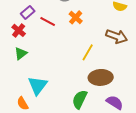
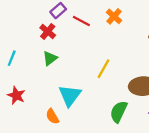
yellow line: (88, 52) -> (104, 69), moved

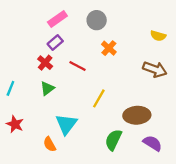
red line: (81, 21) -> (78, 66), moved

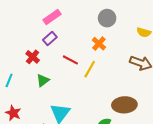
gray circle: (97, 20) -> (107, 18), moved
red cross: (45, 63) -> (33, 57), moved
yellow line: (99, 98) -> (90, 69), moved

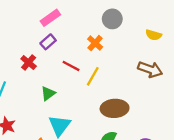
orange cross: (99, 44) -> (95, 43), moved
green triangle: (43, 80) -> (48, 93), moved
brown ellipse: (124, 105) -> (115, 108), moved

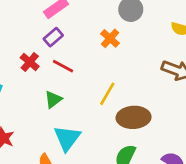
red line: (71, 66) -> (63, 66), moved
yellow line: (93, 76) -> (107, 94), moved

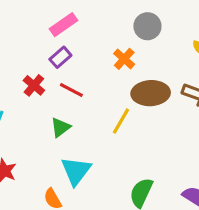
brown ellipse: (134, 117) -> (151, 93), moved

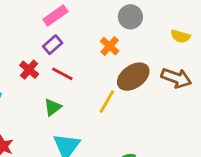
brown ellipse: (151, 93) -> (133, 77), turned -32

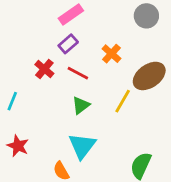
orange cross: (110, 46) -> (111, 54), moved
green triangle: (53, 107) -> (81, 105), moved

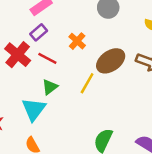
red cross: (44, 69) -> (18, 55), size x1.5
cyan triangle: (82, 146) -> (34, 109), moved

